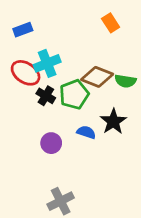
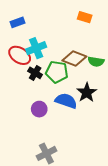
orange rectangle: (111, 23) -> (85, 17), turned -40
green pentagon: (74, 94) -> (57, 72), turned 30
blue semicircle: (86, 132) -> (66, 101), size x1.5

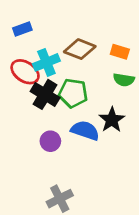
orange rectangle: (85, 17) -> (120, 52), moved
brown diamond: (74, 58) -> (80, 49), moved
black cross: (35, 73) -> (45, 94), size x1.5

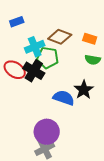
red ellipse: (25, 72) -> (15, 70), moved
green pentagon: (73, 93) -> (48, 58), moved
purple circle: (50, 141) -> (47, 132), moved, size x1.6

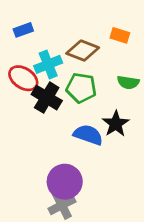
orange rectangle: (90, 39) -> (120, 35), moved
green pentagon: (48, 58) -> (81, 88), moved
red ellipse: (15, 70) -> (23, 78), moved

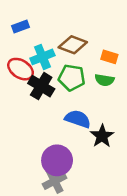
orange rectangle: (120, 35) -> (109, 57), moved
green semicircle: (128, 82) -> (104, 80), moved
black star: (116, 124) -> (102, 136), moved

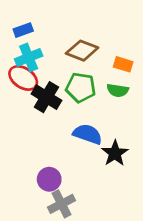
cyan cross: (42, 57) -> (29, 57), moved
purple circle: (57, 160) -> (49, 179), moved, size x0.7

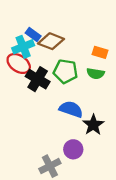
blue rectangle: (23, 30) -> (33, 35), moved, turned 56
brown diamond: (82, 51) -> (51, 41), moved
purple circle: (49, 179) -> (73, 149), moved

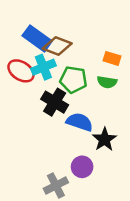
blue rectangle: (33, 35) -> (37, 38), size x1.6
cyan cross: (23, 47) -> (43, 67), moved
black cross: (38, 79) -> (55, 102), moved

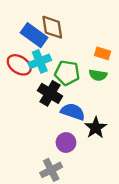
brown diamond: (57, 46) -> (52, 27), moved, turned 60
purple circle: (82, 167) -> (66, 143), moved

